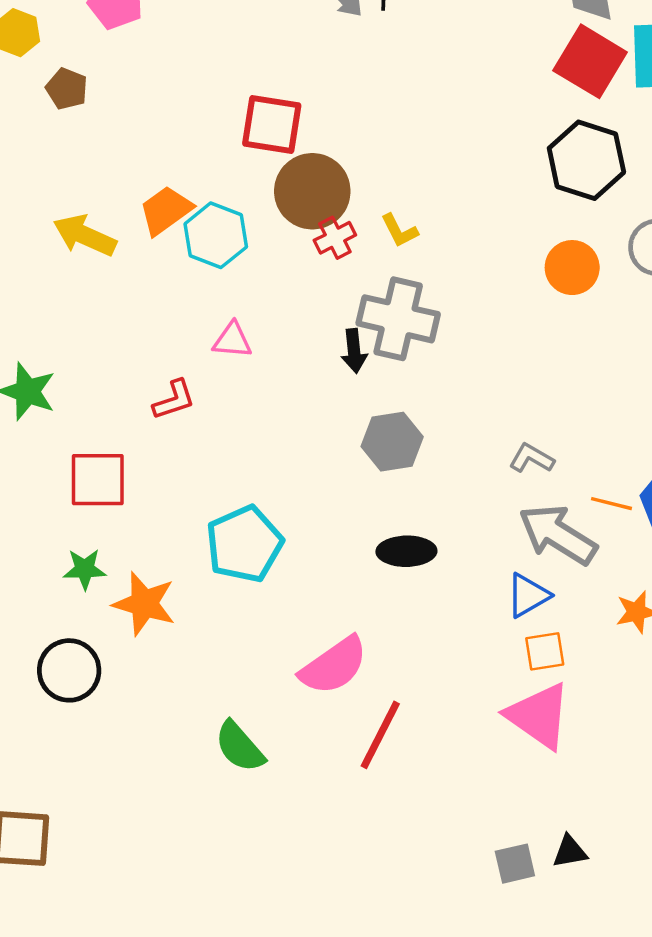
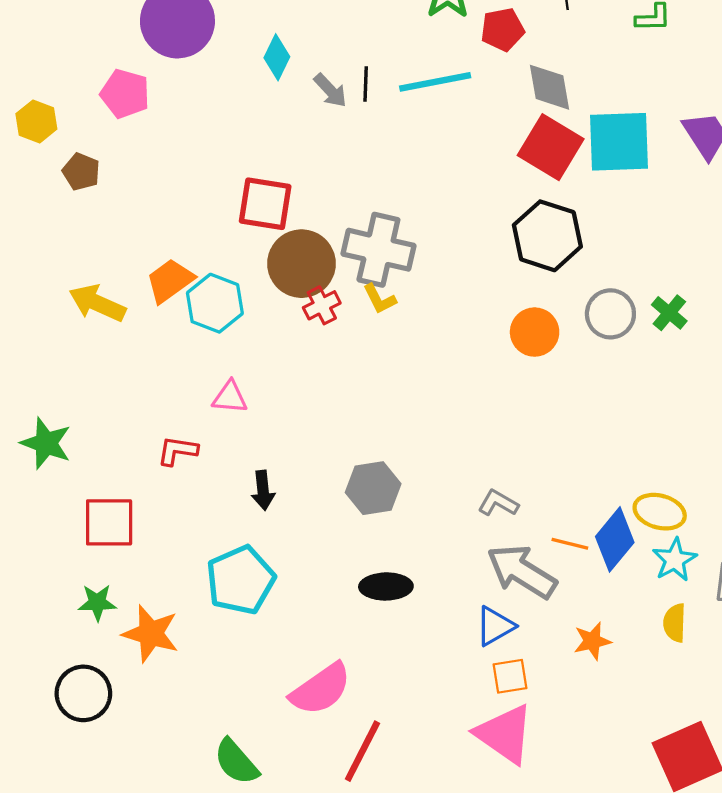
gray cross: (398, 319) -> (378, 250), moved
black arrow: (354, 351) -> (263, 490), moved
red L-shape: (174, 400) -> (177, 451), turned -153

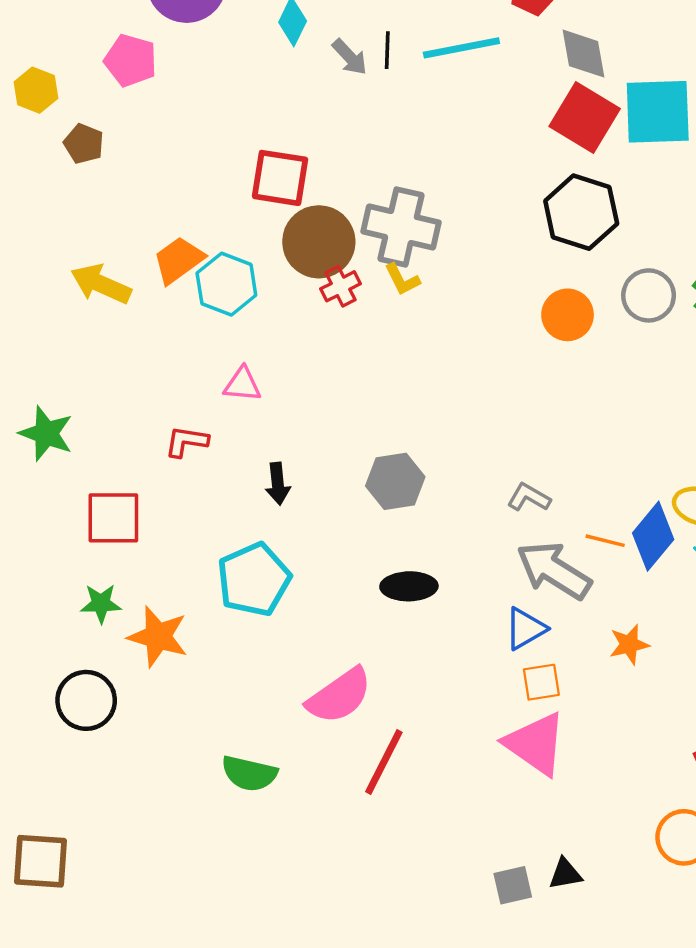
green semicircle: (236, 762) -> (249, 773), turned -36

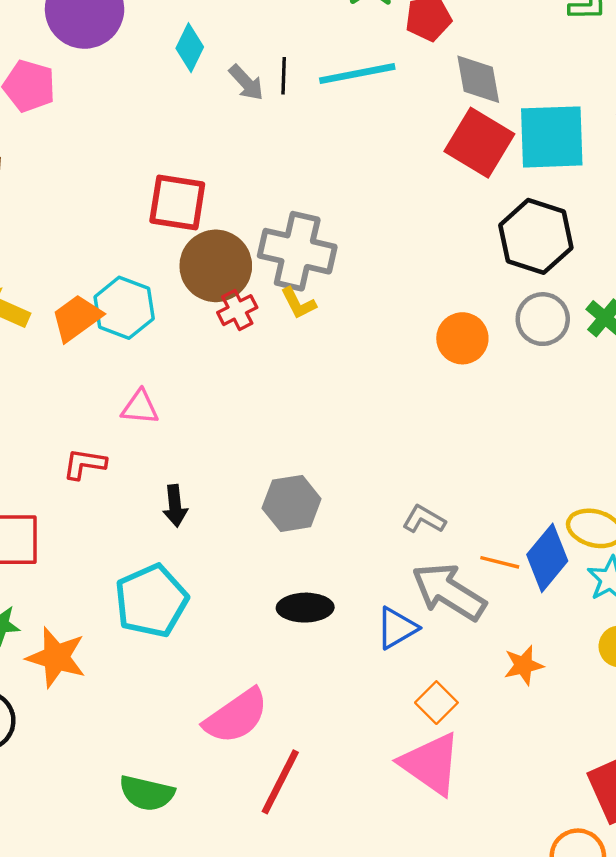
black hexagon: (581, 212) -> (536, 236), moved
orange trapezoid: (179, 260) -> (77, 318), moved
blue triangle: (525, 629) -> (397, 628), moved
orange square: (541, 682) -> (436, 703), turned -36

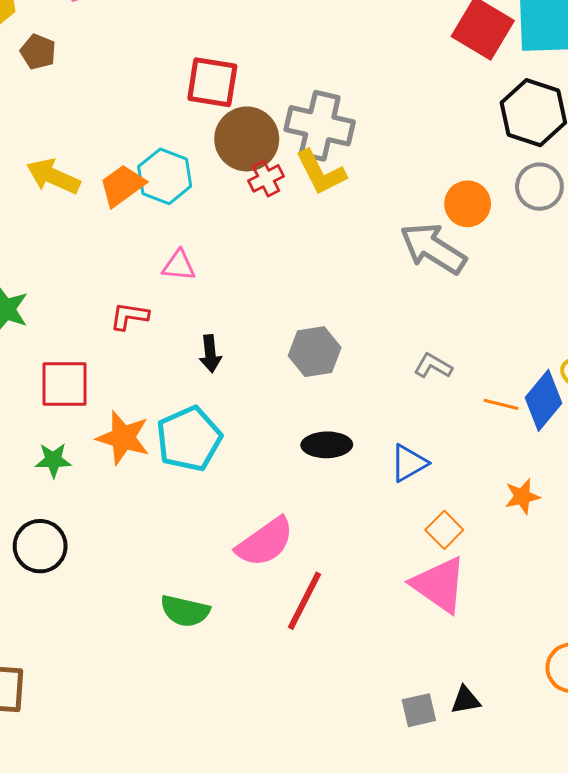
yellow L-shape: (298, 303) -> (321, 172), size x1.6
gray arrow: (449, 592) -> (433, 248), moved
orange star: (56, 657) -> (123, 438), moved

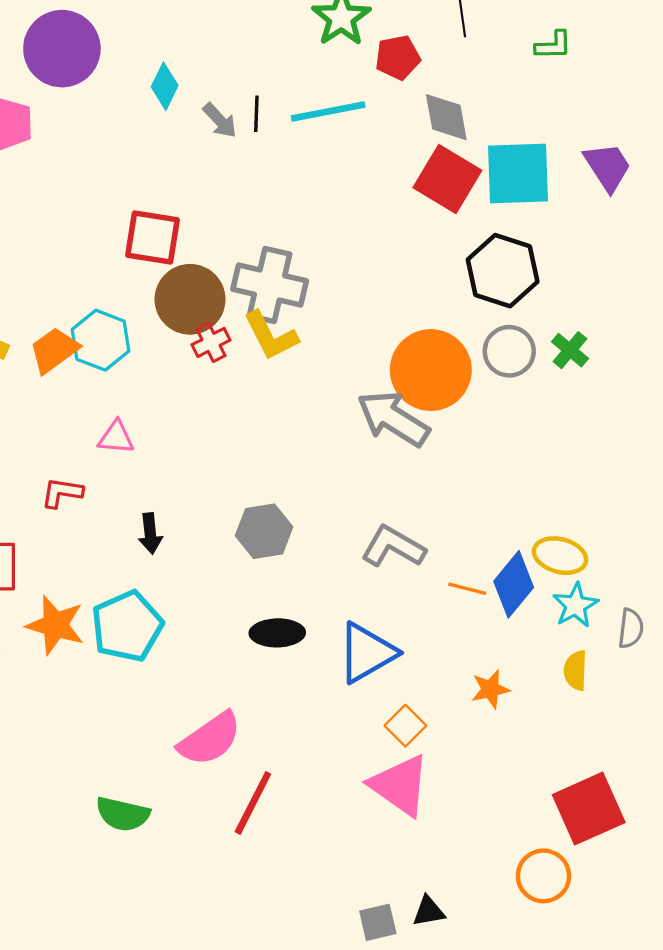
orange circle: (468, 204) -> (431, 370), size x1.6
gray L-shape: (433, 366) -> (393, 547), size x1.5
blue triangle: (409, 463) -> (367, 653), size x1.5

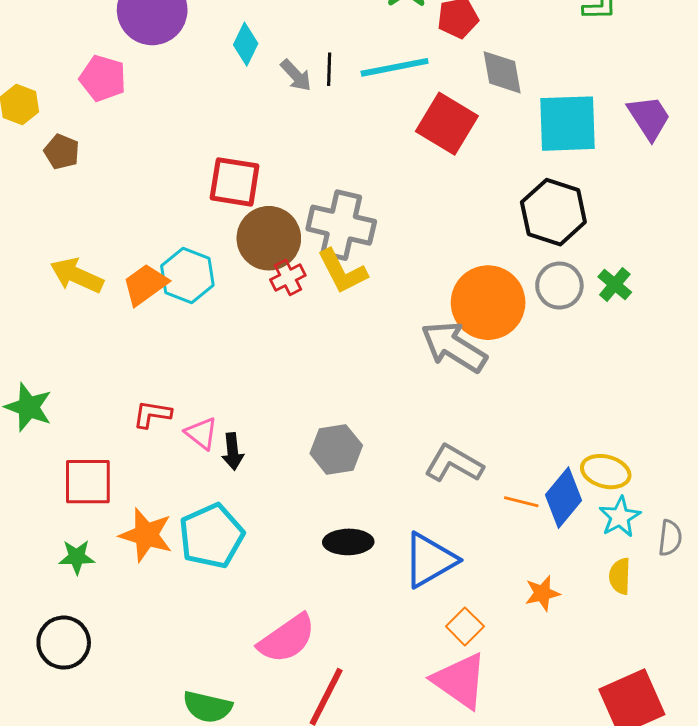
red square: (447, 179) -> (447, 124), moved
pink triangle: (116, 437) -> (201, 433), moved, turned 33

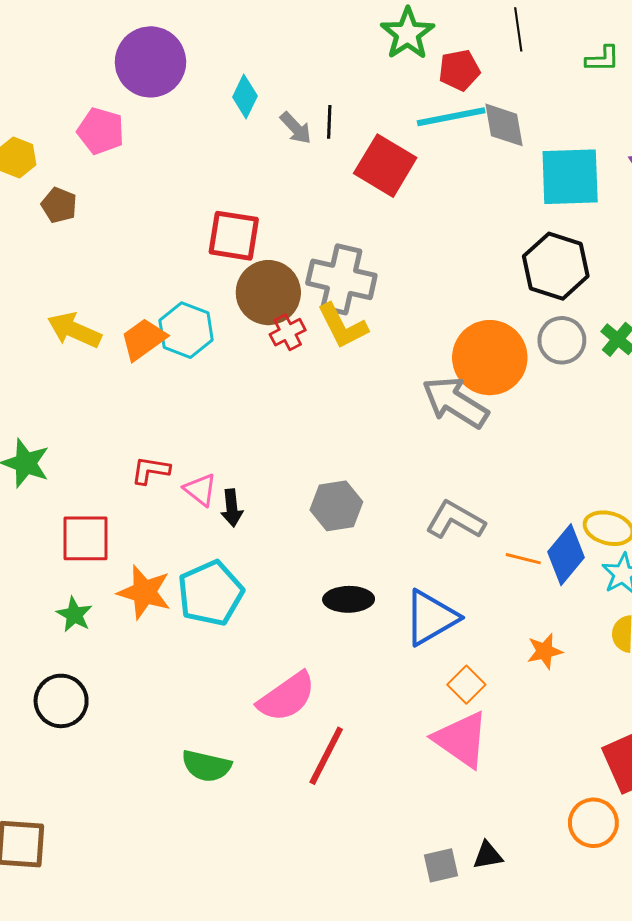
cyan line: (395, 67) -> (451, 117), moved
red square: (447, 124) -> (385, 166), moved
green star: (77, 557) -> (74, 615), turned 30

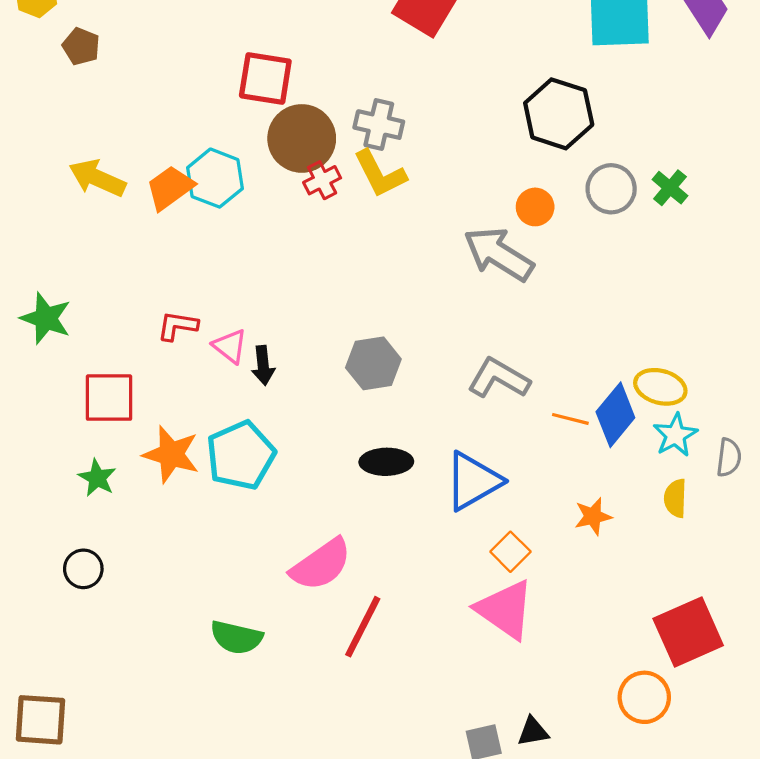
black hexagon: (556, 266) -> (559, 114), moved
gray cross: (341, 279) -> (379, 125), size x0.7
orange circle: (490, 358) -> (535, 207), size x0.5
black circle: (61, 701) -> (83, 569), size x0.7

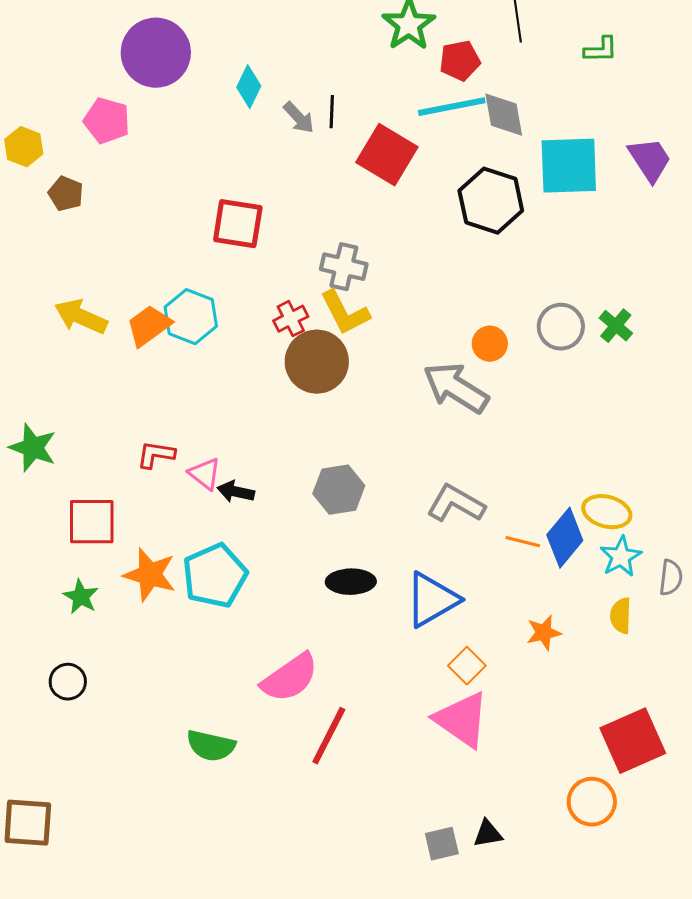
black hexagon: (559, 114) -> (491, 201), moved
brown circle: (302, 138) -> (317, 362), moved
black arrow: (263, 365) -> (236, 492), turned 108

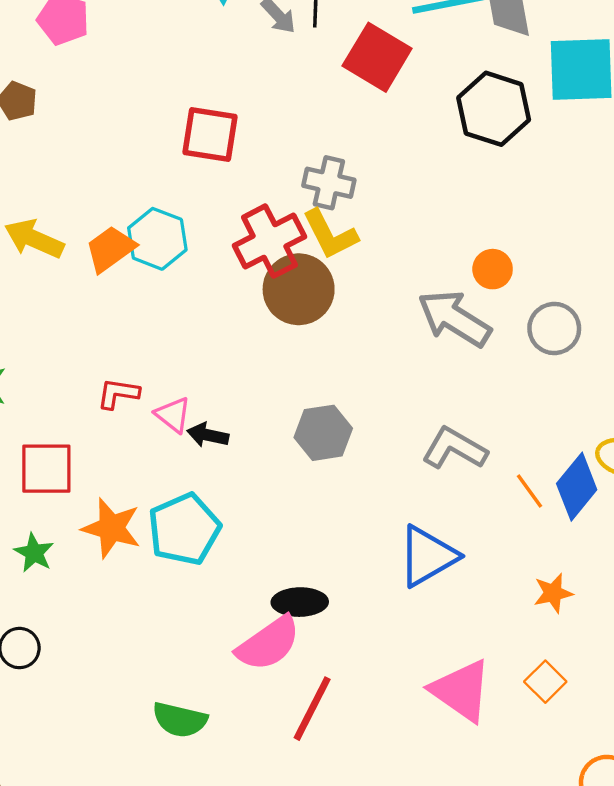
red cross: (291, 319) -> (269, 241), size x1.8
gray circle: (561, 327) -> (554, 329), moved
orange line: (523, 542) -> (530, 491), turned 40
black ellipse: (351, 582) -> (300, 602), moved
orange square: (467, 666) -> (545, 682), moved

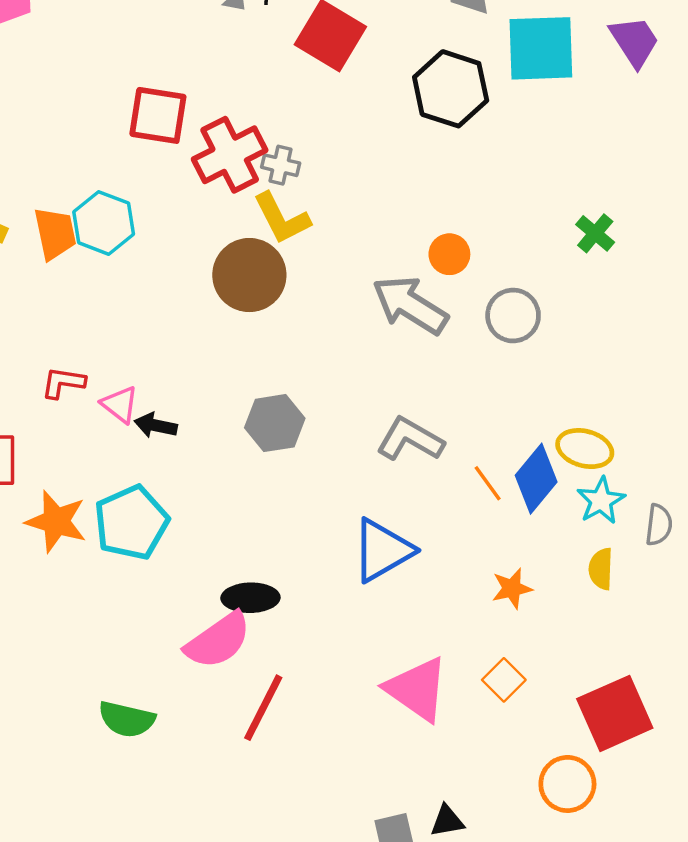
gray cross: (329, 183) -> (281, 165), size x0.7
red cross: (269, 241) -> (230, 155), moved
orange trapezoid: (110, 249) -> (55, 233), turned 114

